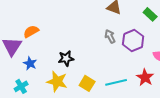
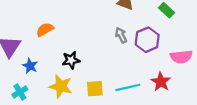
orange semicircle: (31, 31) -> (45, 29), moved
yellow square: (87, 83) -> (95, 89), turned -35

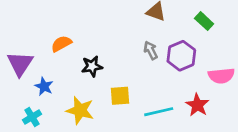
black star: (71, 60) -> (92, 66), moved
yellow square: (95, 89) -> (120, 96), moved

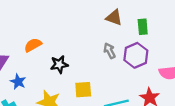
green rectangle: (204, 21) -> (143, 27), moved, turned 42

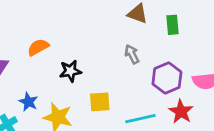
purple hexagon: (136, 55) -> (167, 78), moved
blue star: (18, 82) -> (28, 102), moved

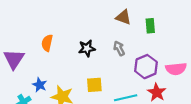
orange semicircle: (38, 47) -> (47, 43), turned -49
black star: (70, 71) -> (87, 48), moved

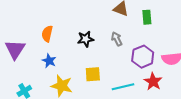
blue star: (40, 85) -> (49, 61), moved

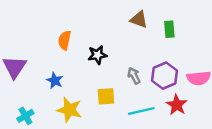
orange semicircle: (47, 34) -> (64, 40), moved
gray arrow: (117, 39) -> (134, 76), moved

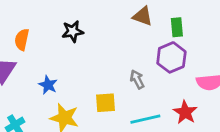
orange semicircle: (64, 40) -> (22, 40), moved
black star: (97, 55) -> (73, 31), moved
purple hexagon: (164, 76) -> (171, 57), moved

